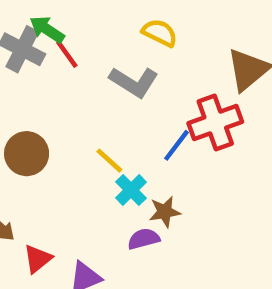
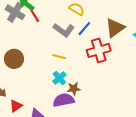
blue line: (177, 145) -> (84, 29), moved
yellow line: (109, 161) -> (59, 57), moved, turned -32
purple semicircle: (144, 239) -> (64, 100), size x1.5

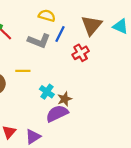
red cross: (99, 50) -> (81, 53), size x0.7
yellow line: (59, 57) -> (23, 71), moved

